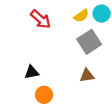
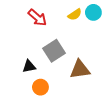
gray square: (89, 42) -> (54, 51), moved
brown triangle: (87, 76) -> (80, 70), size x1.5

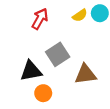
red arrow: (37, 18) -> (40, 19), turned -102
black triangle: (29, 66) -> (31, 71), size x1.5

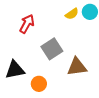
red arrow: (40, 19) -> (27, 24), moved
black triangle: (31, 71) -> (15, 70), moved

